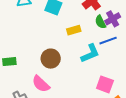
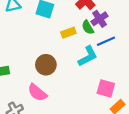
purple cross: (113, 19) -> (100, 19), moved
green semicircle: (100, 22) -> (88, 27), moved

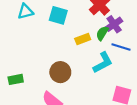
green semicircle: (88, 27) -> (102, 33), turned 64
blue line: (106, 41) -> (121, 47), turned 42

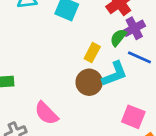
yellow rectangle: (83, 39) -> (92, 53), moved, turned -48
brown circle: (60, 72) -> (89, 82), moved

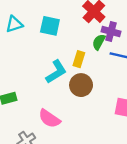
purple cross: (134, 28) -> (111, 31), turned -36
cyan L-shape: (115, 74) -> (56, 72), moved

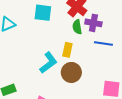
cyan square: (50, 26) -> (43, 13), moved
green semicircle: (99, 42) -> (77, 27), moved, turned -32

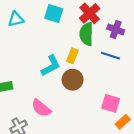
purple cross: (93, 23) -> (116, 29), moved
green semicircle: (77, 27) -> (86, 34), size x1.5

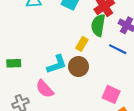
cyan L-shape: (51, 66) -> (57, 64), moved

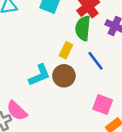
blue line: (118, 49) -> (96, 61), moved, turned 30
pink semicircle: (45, 89) -> (17, 111), moved

